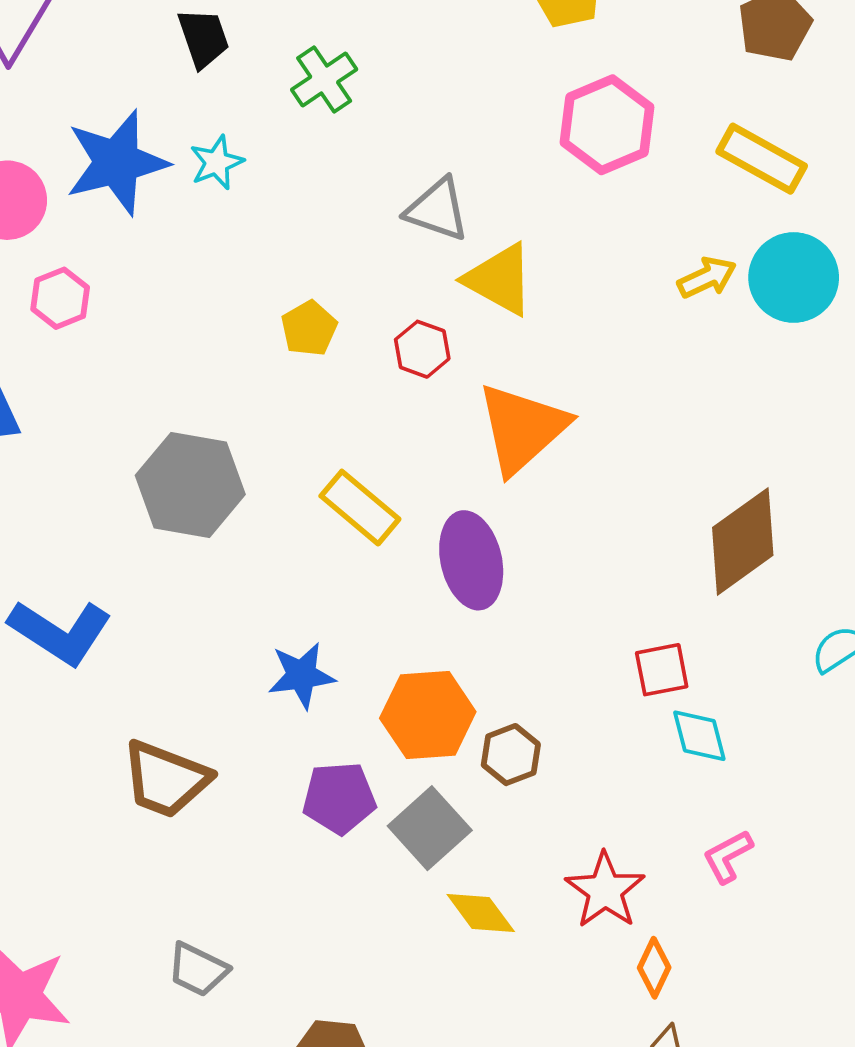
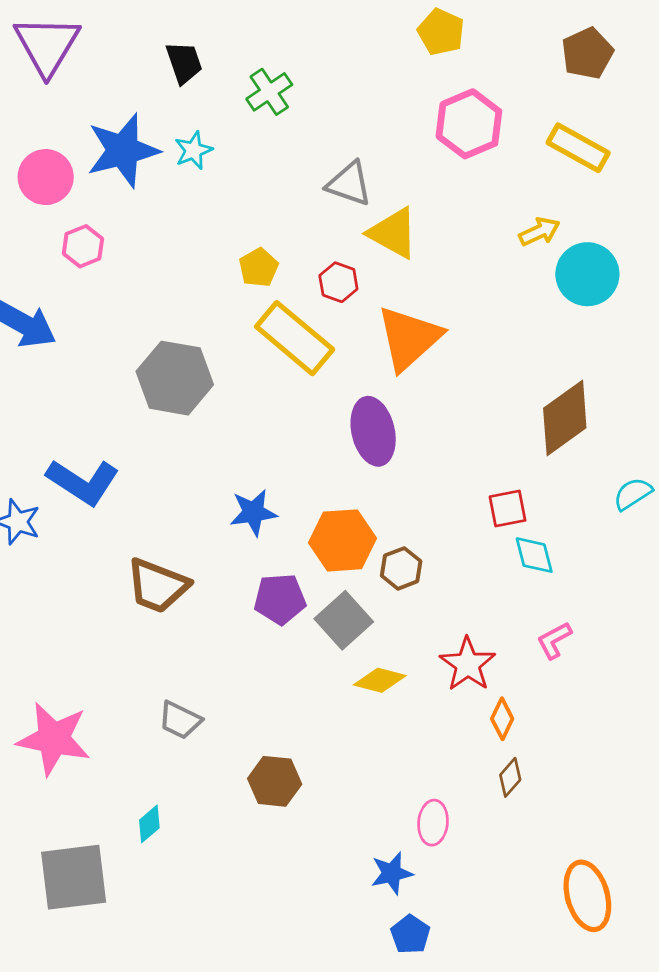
cyan circle: (794, 277) -> (587, 274), moved
yellow rectangle: (360, 508) -> (295, 338), moved, size x1.4
yellow diamond: (481, 913) -> (380, 680), turned -39

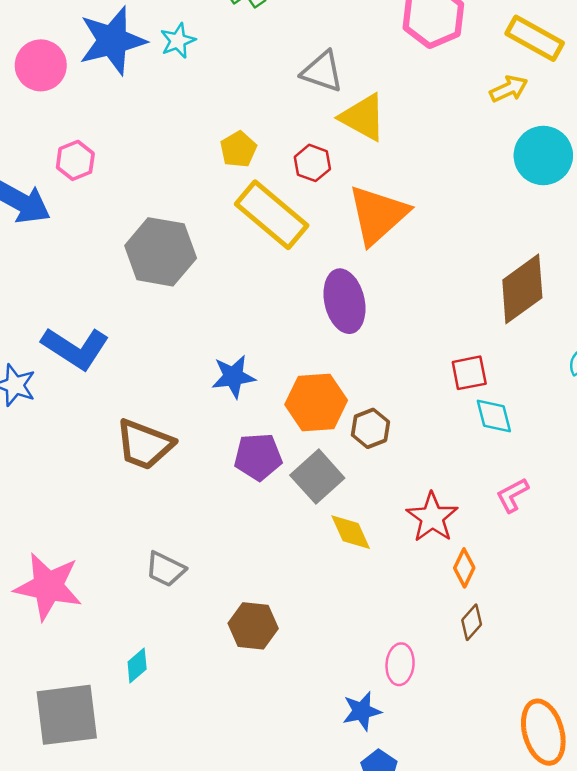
yellow arrow: (539, 232) -> (509, 89), moved
pink hexagon: (83, 246) -> (75, 160), moved
yellow diamond: (380, 680) -> (351, 532), turned 51

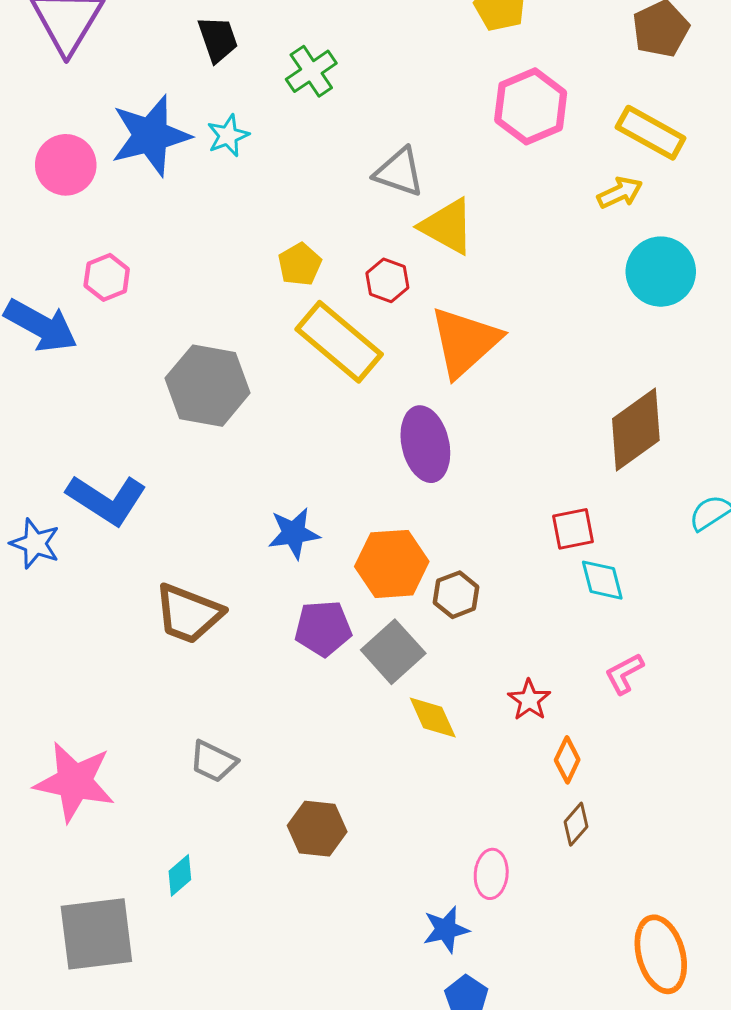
red star: (432, 517) -> (529, 700), size x0.7

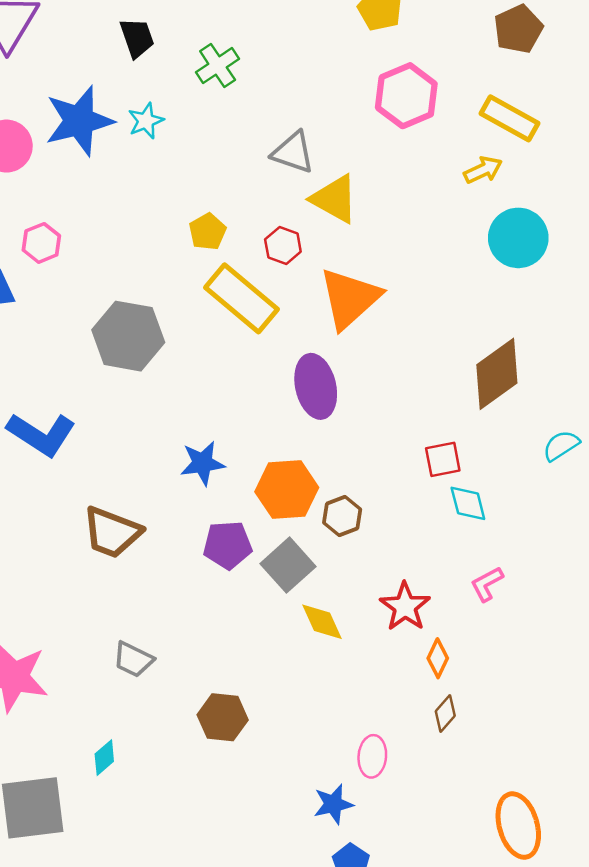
red star: (529, 700) -> (405, 607), size x1.4

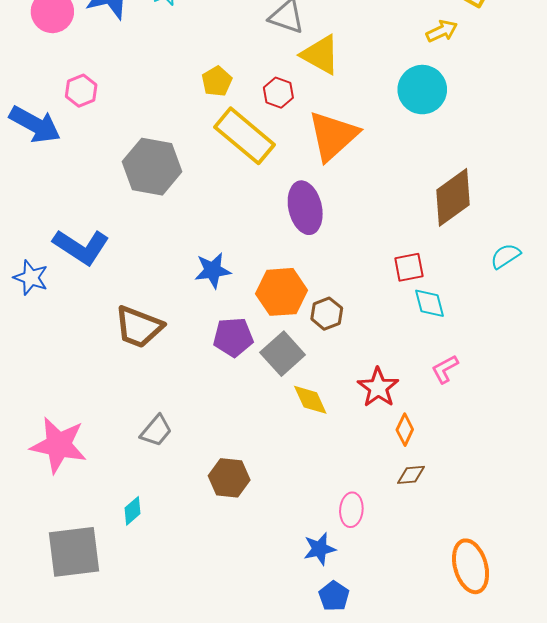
cyan circle: (518, 238) -> (422, 90), moved
gray trapezoid: (133, 659) -> (156, 431), turned -76
brown diamond: (445, 714) -> (411, 475), turned 44

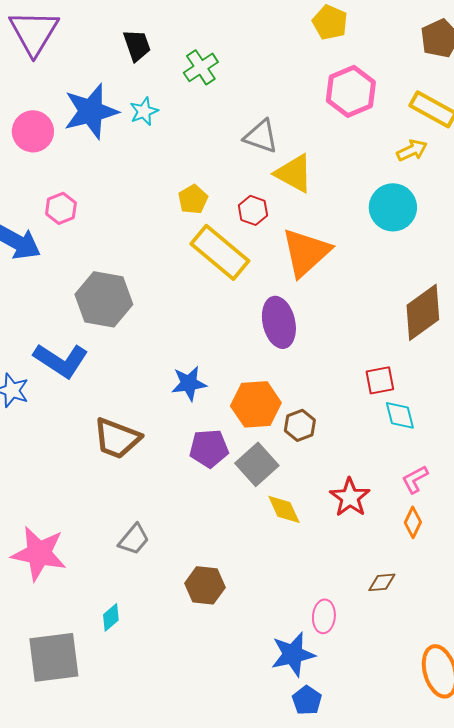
gray hexagon: (152, 167) -> (104, 299), moved
orange diamond: (405, 430) -> (413, 522), moved
blue star: (320, 549) -> (293, 654), size x1.4

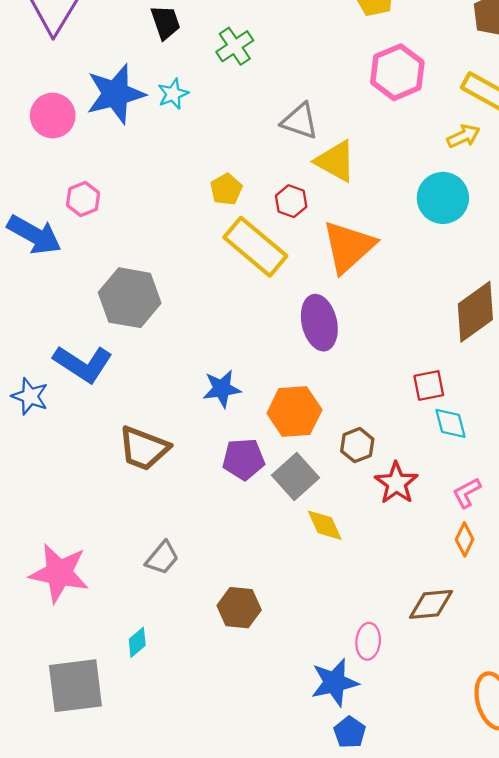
brown hexagon: (300, 425) -> (357, 445), moved
red star: (350, 497) -> (396, 483), moved
brown diamond: (382, 582) -> (431, 604), size x1.5

